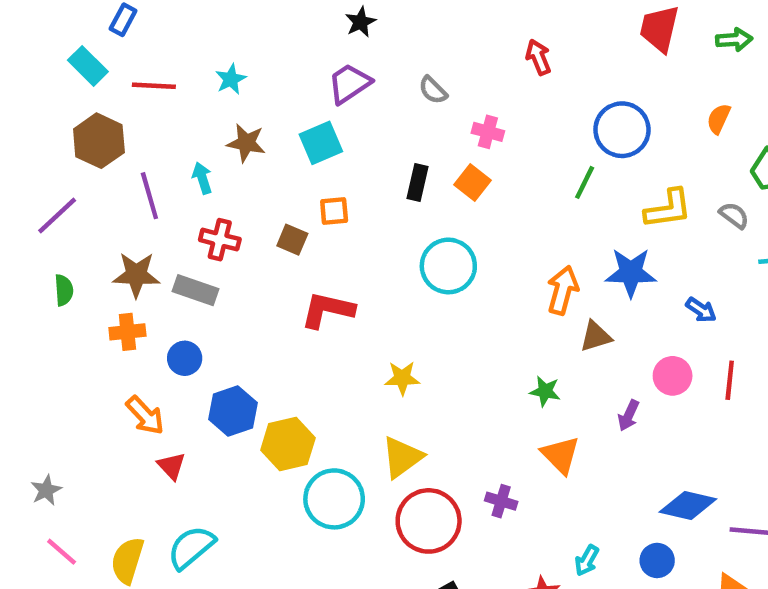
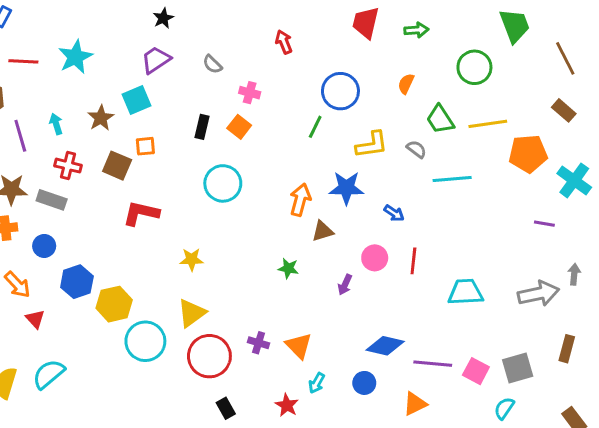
cyan star: (231, 79) -> (75, 57), size x1.6
brown star: (246, 143) -> (101, 118), moved, turned 30
brown square: (292, 240) -> (117, 166), size x1.4
orange triangle: (560, 455) -> (299, 346), moved

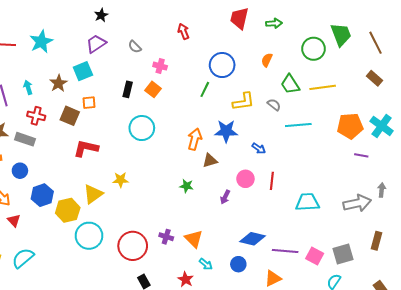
green trapezoid: (515, 26) -> (341, 35), moved
orange pentagon: (528, 154) -> (350, 126), moved
yellow triangle: (192, 313) -> (93, 194), moved
cyan arrow: (317, 383) -> (206, 264), turned -80

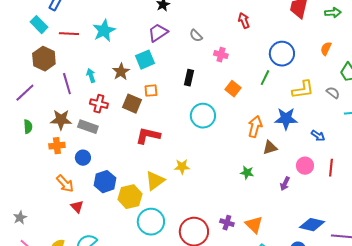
orange square: (153, 89) -> (233, 89), moved

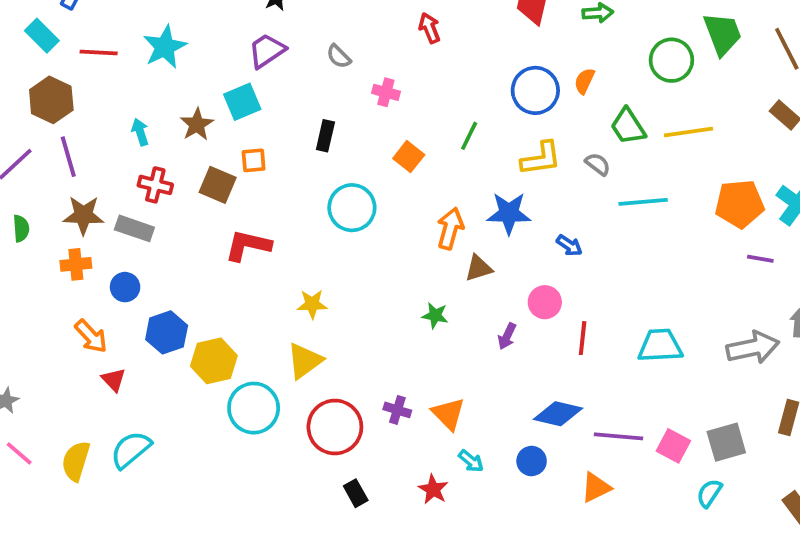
blue circle: (282, 54) -> (535, 90), moved
purple line: (67, 84) -> (68, 157), moved
red line: (331, 168) -> (583, 338), moved
yellow triangle: (155, 181) -> (305, 361), moved

